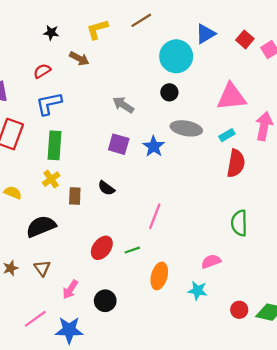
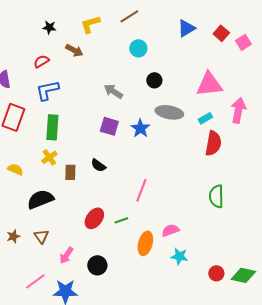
cyan circle: (176, 56) -> (138, 48), moved, size x0.6
pink semicircle: (211, 261) -> (170, 230), moved

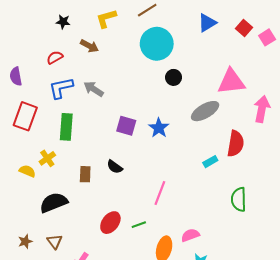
cyan circle: (138, 48) -> (157, 44), size x1.8
gray arrow: (113, 91) -> (94, 89), moved
gray ellipse: (169, 112) -> (205, 111), moved, turned -40
cyan rectangle: (205, 118) -> (210, 162), moved
yellow cross: (49, 157) -> (47, 158), moved

